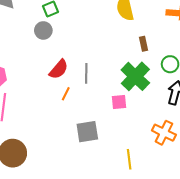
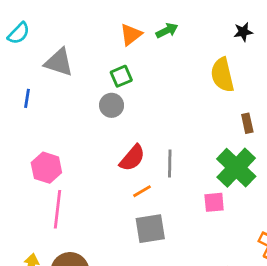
orange line: (66, 94) -> (142, 191), turned 32
gray square: (87, 132) -> (150, 229), moved

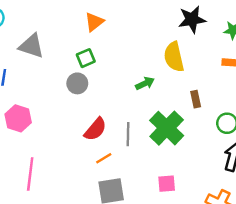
green arrow: (167, 30) -> (145, 83), moved
black star: (243, 32) -> (192, 19), size x1.6
pink hexagon: (46, 168) -> (18, 118), moved
green cross: (236, 168) -> (167, 128), moved
pink square: (214, 202) -> (167, 184), moved

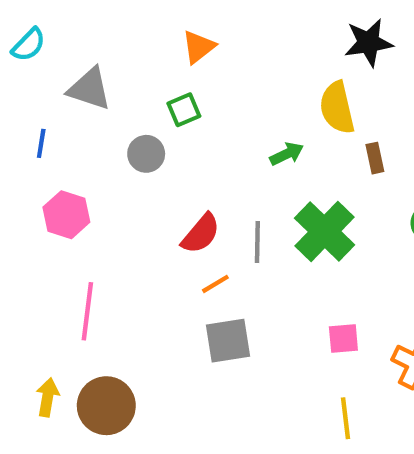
gray circle: (77, 83) -> (146, 154), moved
brown rectangle: (196, 99) -> (375, 158), moved
pink square: (167, 184) -> (343, 339), moved

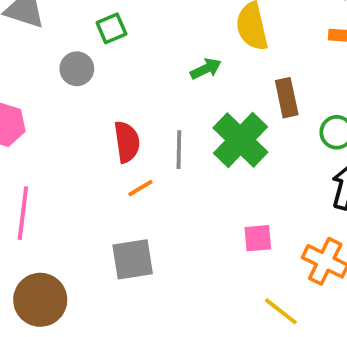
brown rectangle: (375, 158) -> (287, 98), moved, size x1.4
red semicircle: (201, 234) -> (127, 142), turned -48
gray square: (228, 341) -> (133, 259), moved
yellow line: (346, 418) -> (281, 311), moved, turned -45

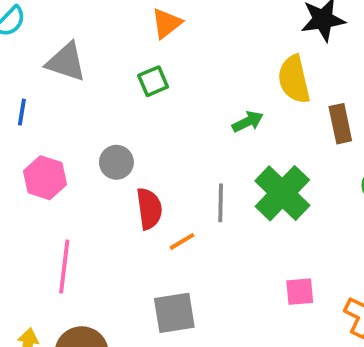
gray circle: (77, 69) -> (116, 162), moved
brown rectangle: (287, 98) -> (340, 124), moved
red semicircle: (127, 142) -> (149, 209), moved

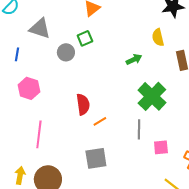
yellow semicircle: (294, 79) -> (158, 37), size x0.7
gray circle: (116, 162) -> (66, 52), moved
gray line: (221, 203) -> (139, 129), moved

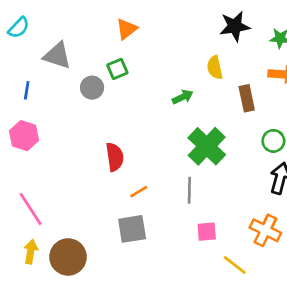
pink hexagon: (29, 88) -> (24, 136), moved
orange line: (100, 121) -> (139, 192), moved
pink line: (39, 134) -> (31, 209), moved, turned -40
pink square: (161, 147) -> (207, 232), moved

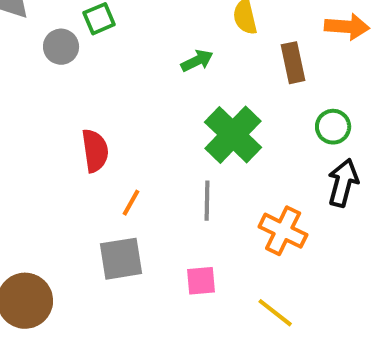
orange line: (139, 192) -> (131, 203), turned -30
orange cross: (265, 230) -> (283, 231), moved
pink square: (207, 232) -> (201, 281), moved

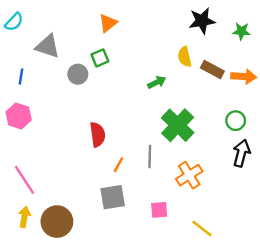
orange arrow: (347, 27) -> (244, 76), moved
brown rectangle: (293, 63) -> (212, 70), moved, turned -50
gray line: (207, 201) -> (150, 157), moved
orange cross: (283, 231) -> (189, 175), moved, turned 32

